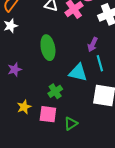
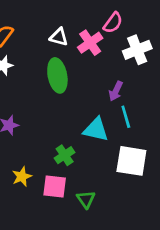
green ellipse: (48, 48) -> (57, 75), moved
green triangle: (71, 124) -> (86, 199), turned -32

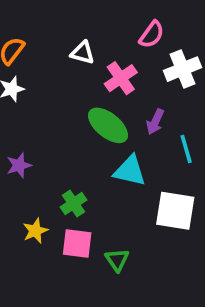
pink cross: (90, 43) -> (121, 78), moved
green ellipse: (57, 75) -> (108, 125), moved, turned -40
cyan line: (126, 117) -> (186, 149), moved
green cross: (65, 155) -> (73, 204), moved

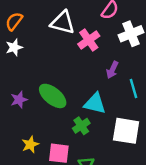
white triangle: (83, 53) -> (63, 23), size x1.5
green ellipse: (108, 125) -> (53, 96), moved
green cross: (73, 204) -> (81, 126), moved

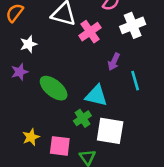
white star: (14, 47) -> (28, 44), moved
purple star: (19, 100) -> (20, 72), moved
white square: (126, 131) -> (110, 131), moved

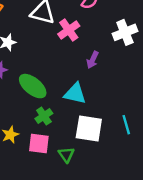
white cross: (133, 25) -> (125, 32), moved
cyan line: (135, 81) -> (126, 125), moved
green cross: (82, 118) -> (44, 116), moved

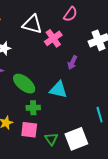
green cross: (44, 116) -> (33, 108), turned 32
white square: (89, 128) -> (76, 139), moved, turned -30

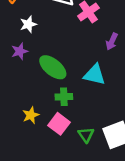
pink square: (29, 130) -> (59, 124), turned 30

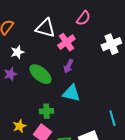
purple arrow: (112, 41) -> (68, 66), moved
green ellipse: (53, 67) -> (40, 74), moved

